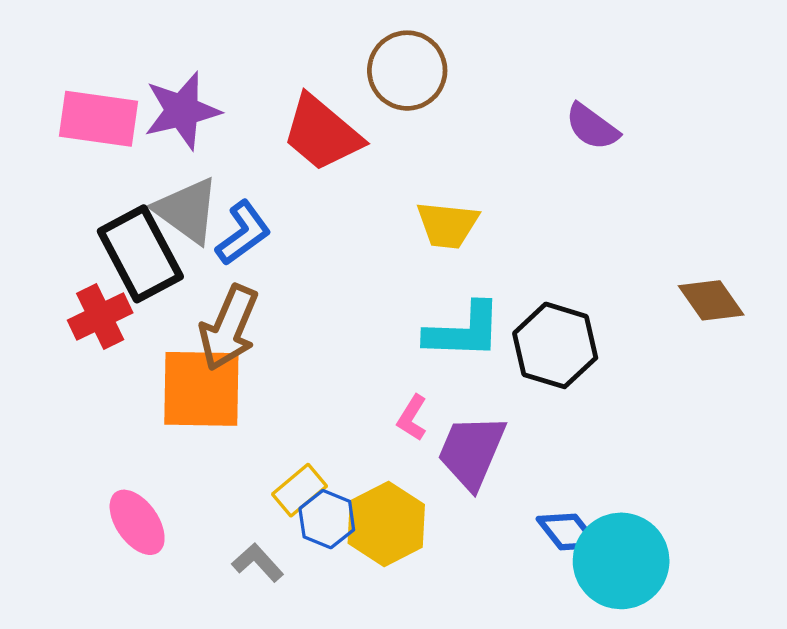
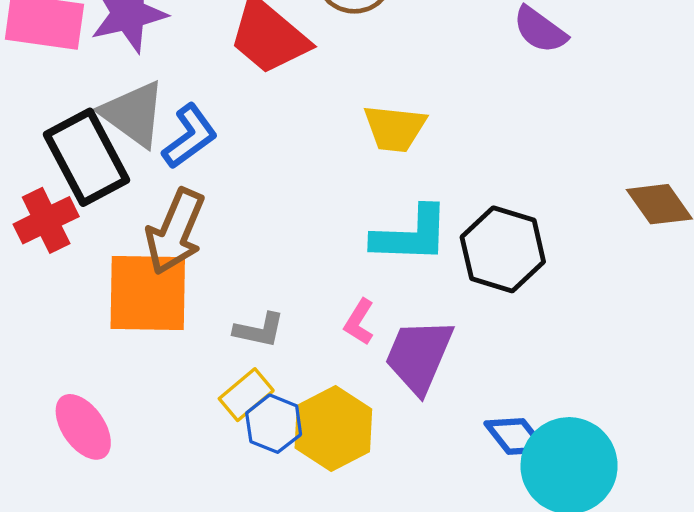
gray L-shape: (258, 563) -> (259, 330), moved, turned 144

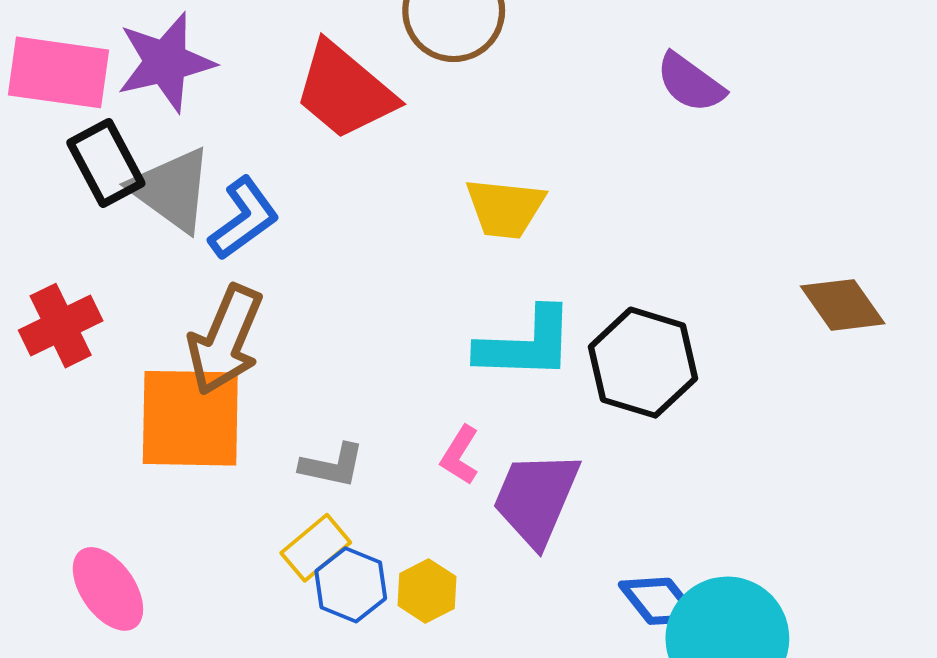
black rectangle: (86, 157) -> (106, 163), moved, size x0.7
yellow hexagon: (333, 429) -> (427, 591), size x0.6

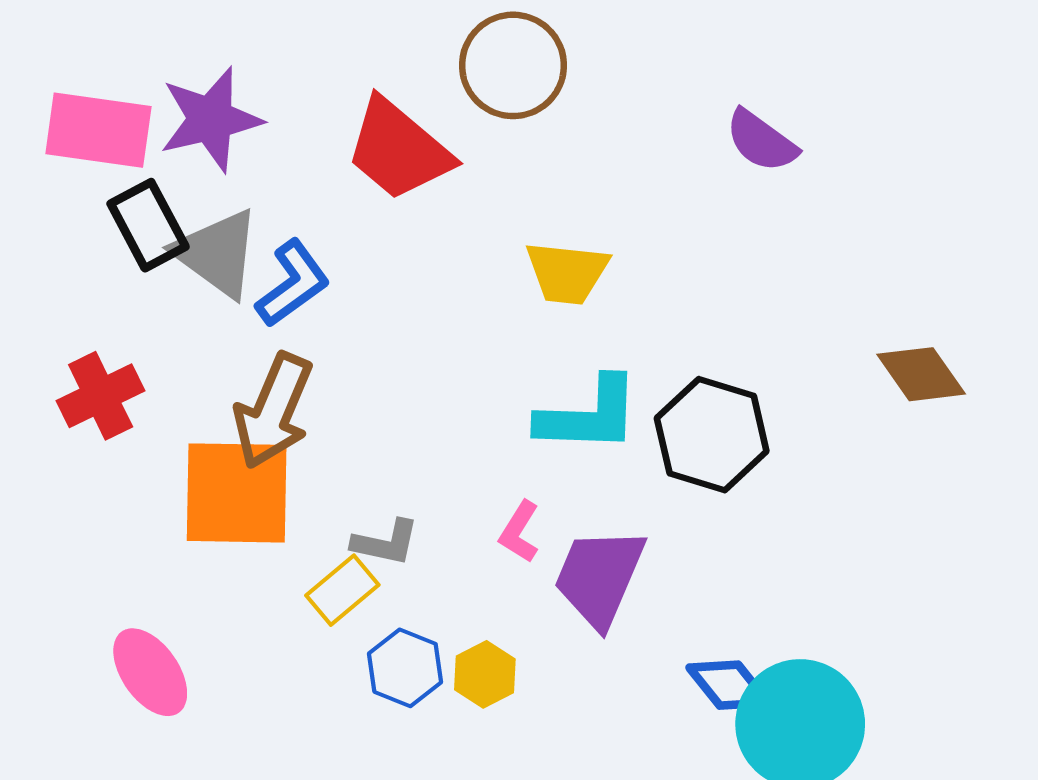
yellow rectangle: (316, 548) -> (342, 590), moved

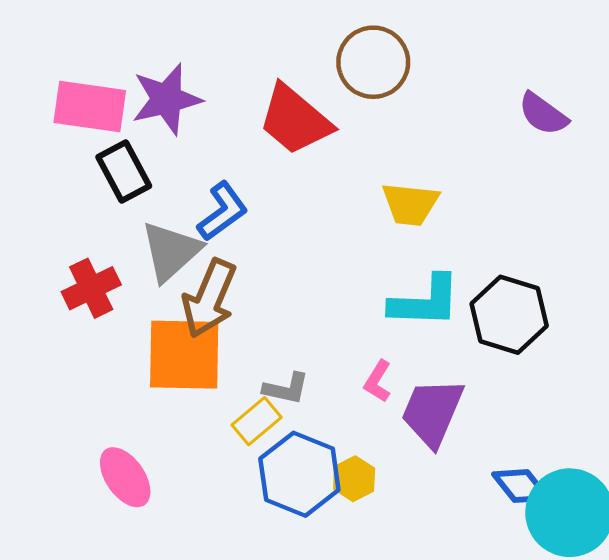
gray triangle: (217, 253) -> (171, 251), moved, turned 42
blue hexagon: (405, 668) -> (299, 474), size x1.6

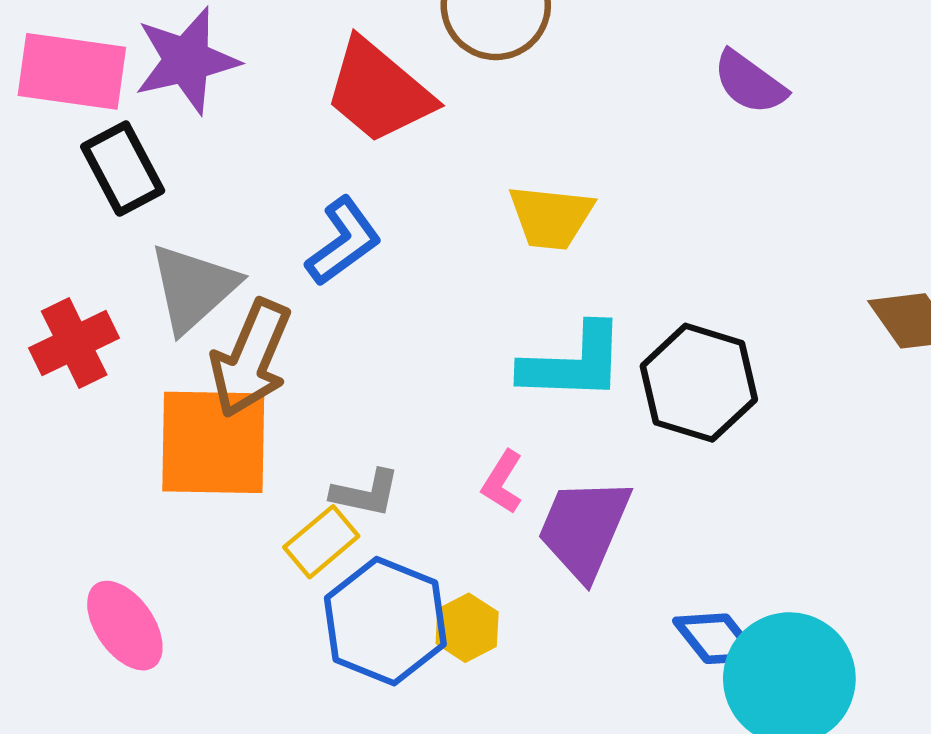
blue L-shape: (223, 211) -> (343, 241), moved

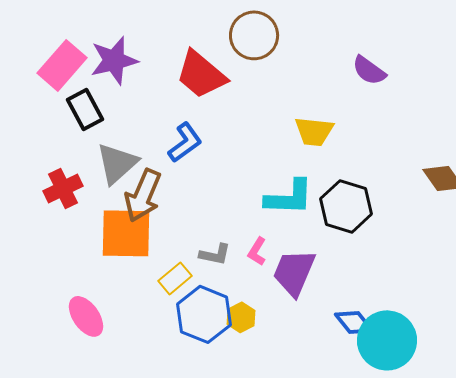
pink rectangle: (72, 71) -> (62, 65), turned -57
yellow trapezoid: (551, 217) -> (314, 131), moved
gray L-shape: (366, 493) -> (215, 254), moved

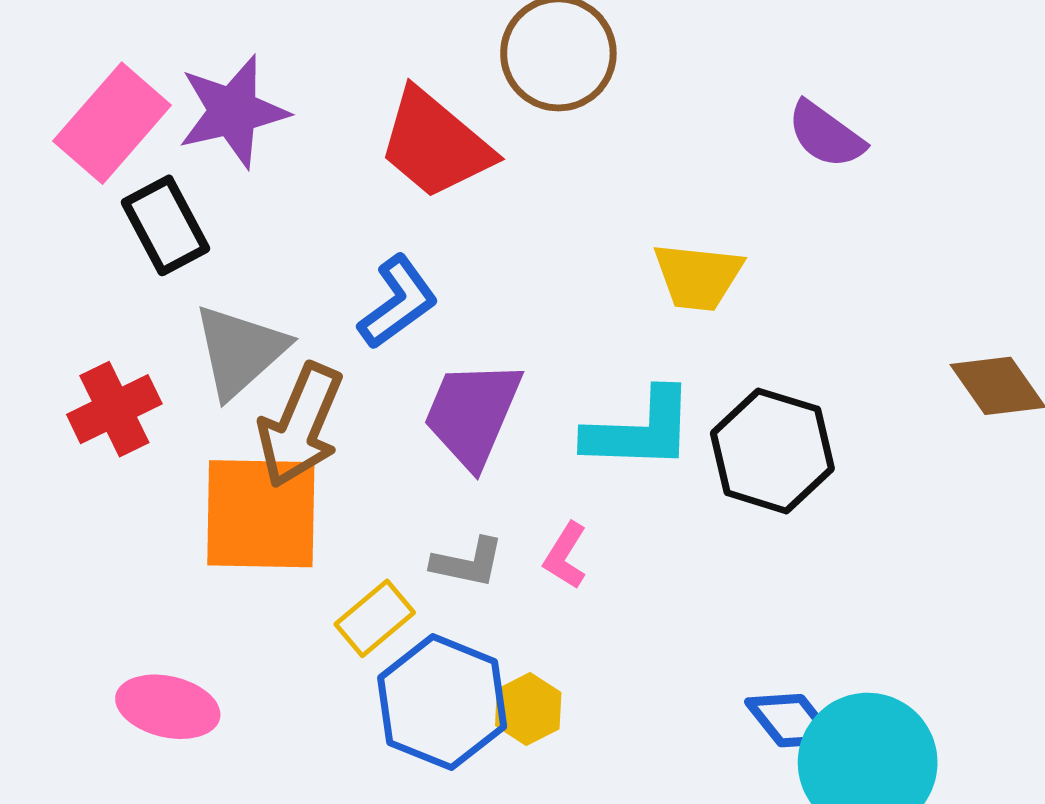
purple trapezoid: (294, 272) -> (472, 414), moved
pink ellipse: (86, 316) -> (168, 707), turned -42

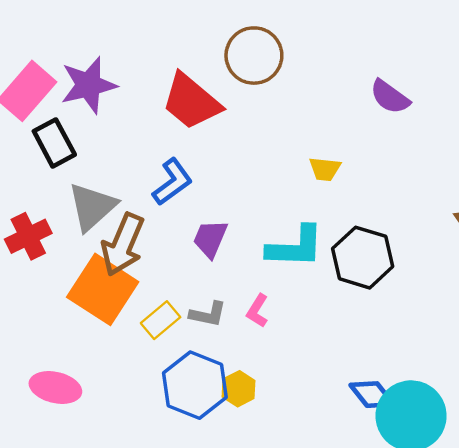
yellow trapezoid: (698, 277) -> (325, 169), size x0.7
purple trapezoid: (472, 414) -> (210, 239), size x0.7
orange square: (261, 514) -> (103, 289), turned 32
yellow rectangle: (375, 618) -> (161, 320), moved

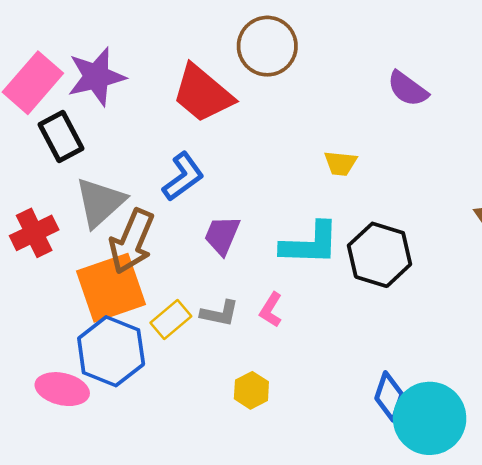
orange square: (103, 289) -> (111, 288), turned 38
blue hexagon: (195, 385) -> (111, 351), moved
blue diamond: (372, 395) -> (389, 396), turned 57

